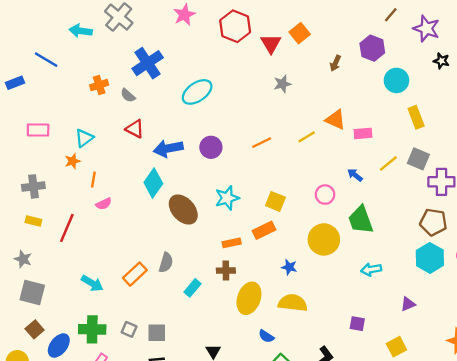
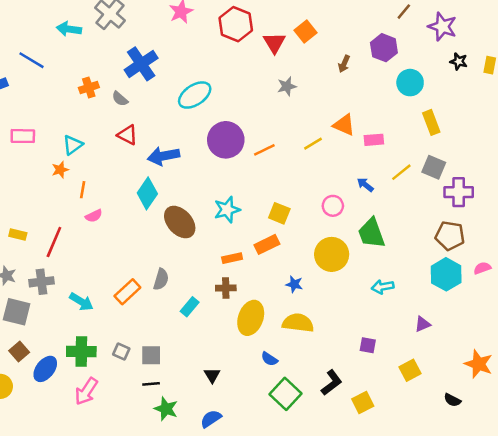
purple circle: (211, 147) -> (226, 140), moved, size x1.5
gray cross: (33, 186) -> (42, 282), moved

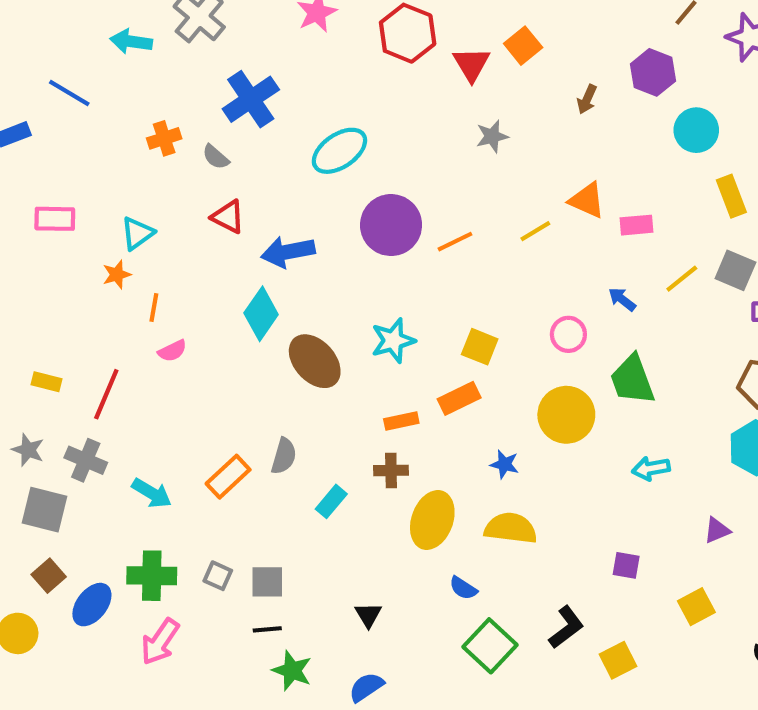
gray cross: (42, 282) -> (86, 460), turned 30

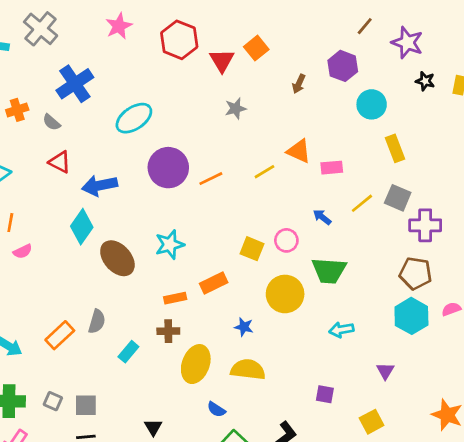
yellow square: (480, 347) -> (252, 249), moved
green trapezoid: (632, 380) -> (329, 271), turned -66
purple triangle: (717, 530) -> (385, 371), turned -36

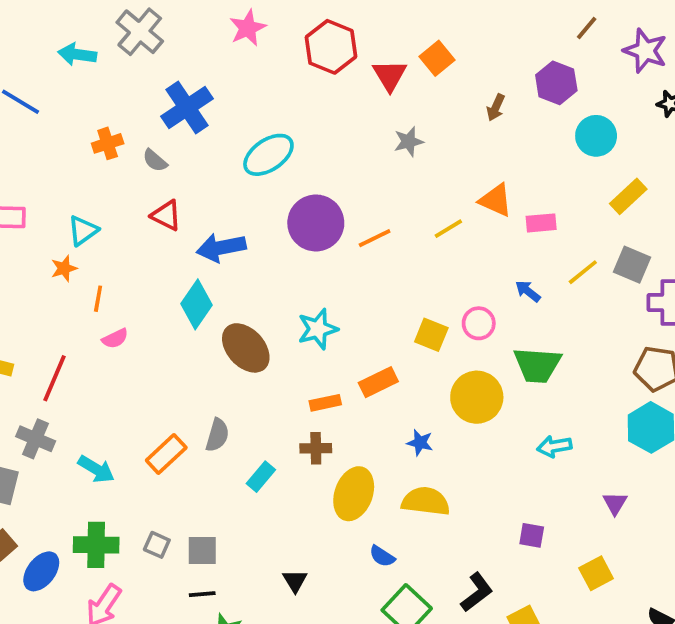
yellow rectangle: (395, 148) -> (628, 196), turned 68

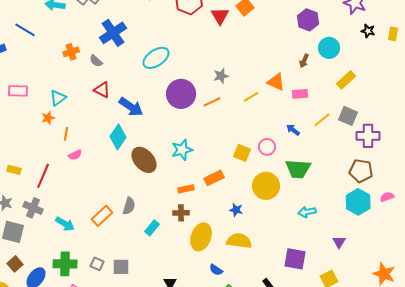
brown arrow: (496, 107) -> (304, 61), moved
gray star: (409, 142) -> (221, 76), moved
blue arrow: (221, 248) -> (131, 107), turned -135
purple square: (532, 535) -> (295, 259), size x1.6

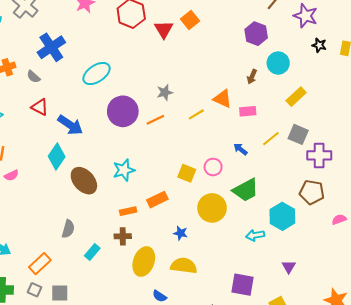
green trapezoid: (298, 169) -> (246, 190), turned -32
cyan hexagon: (358, 202) -> (282, 216), moved
orange rectangle: (102, 216) -> (40, 264), moved

